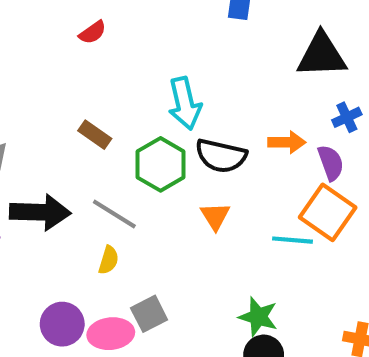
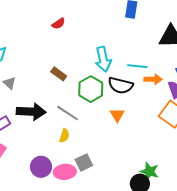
cyan line: (292, 240) -> (137, 66), moved
green star: (258, 317) -> (149, 171), moved

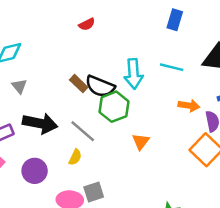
cyan line: (137, 66) -> (172, 67), moved
black semicircle: (121, 85) -> (100, 86), moved
purple circle: (41, 167) -> (35, 171), moved

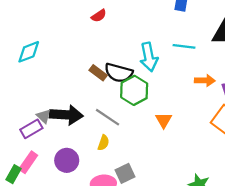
gray triangle: (19, 86) -> (44, 116), moved

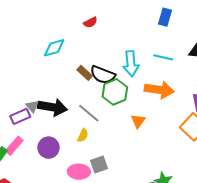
cyan diamond: (29, 52) -> (54, 48), moved
orange arrow: (205, 80) -> (159, 90), moved, size x1.6

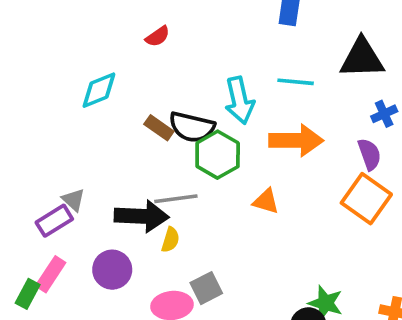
black arrow: (52, 107) -> (142, 216), moved
gray line: (89, 113) -> (176, 199), turned -40
orange triangle: (138, 121) -> (266, 201), turned -42

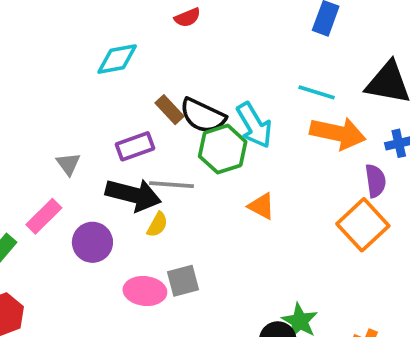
cyan arrow: (239, 100) -> (254, 125), moved, turned -30
orange arrow: (296, 140) -> (338, 133), moved
purple rectangle: (54, 221) -> (135, 146), moved
pink rectangle: (51, 274) -> (44, 216), moved

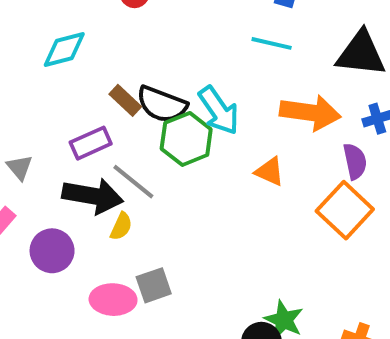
cyan line: (317, 92) -> (272, 43), moved
gray line: (171, 185) -> (133, 182), turned 39
orange triangle: (261, 206) -> (270, 171), moved

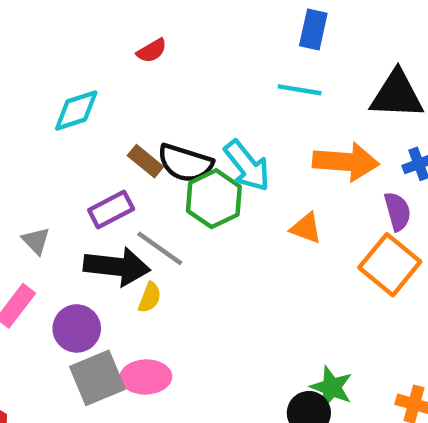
gray square: (154, 285) -> (97, 378), moved, size x1.4

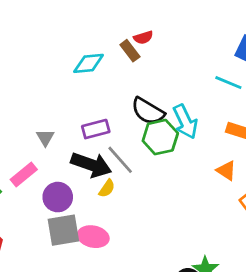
brown rectangle: (145, 161) -> (130, 51), moved
orange triangle: (306, 228) -> (226, 171), moved

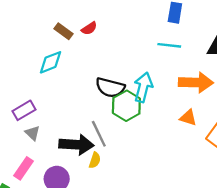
brown rectangle: (130, 51) -> (63, 31), moved
cyan arrow: (185, 122) -> (143, 87), turned -124
purple rectangle: (96, 129) -> (24, 110), moved
gray line: (120, 160) -> (99, 134), turned 32

